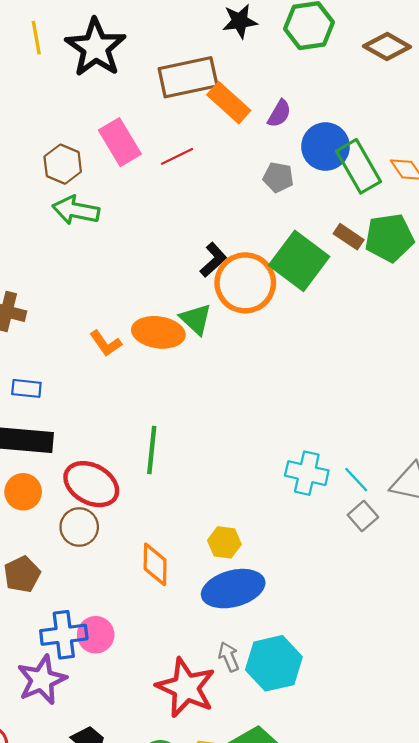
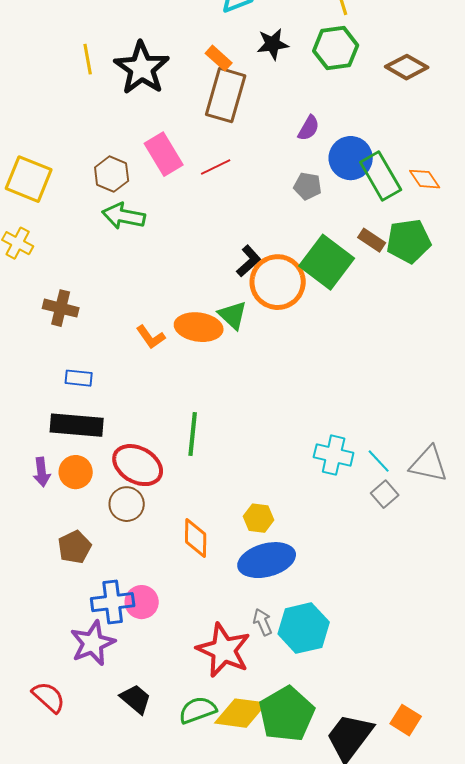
brown rectangle: (188, 77) -> (226, 95), turned -62
orange rectangle: (229, 103) -> (219, 58), moved, size x0.7

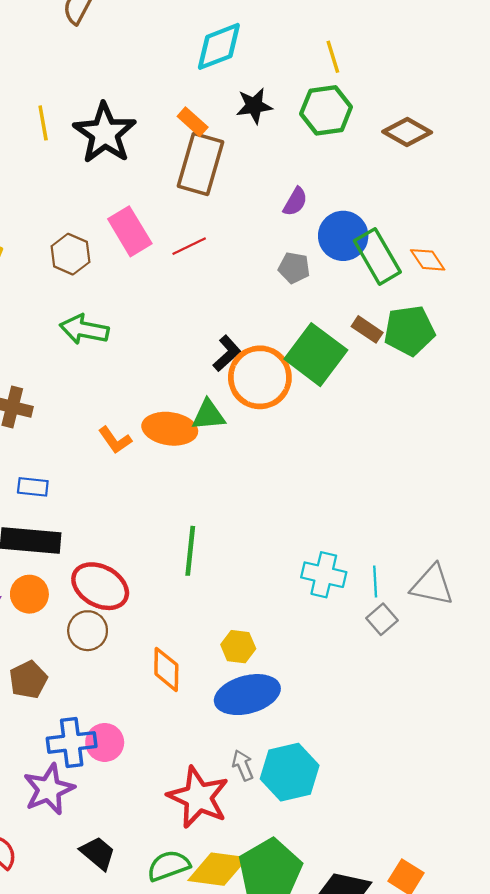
green arrow: (124, 216) -> (84, 329), moved
green triangle: (233, 315) -> (209, 415), turned -48
green line: (193, 434) -> (190, 551), moved
cyan line: (379, 461) -> (375, 582), turned 40

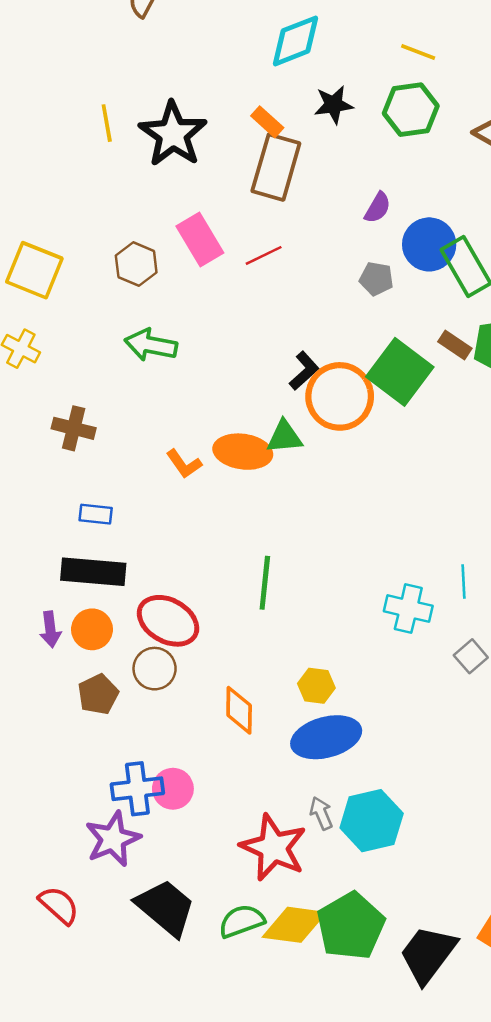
yellow line: (333, 57) -> (418, 52), turned -52
cyan line: (375, 582) -> (463, 582), moved
brown pentagon: (28, 680) -> (98, 694), moved
black trapezoid: (98, 853) -> (166, 908), size x1.6

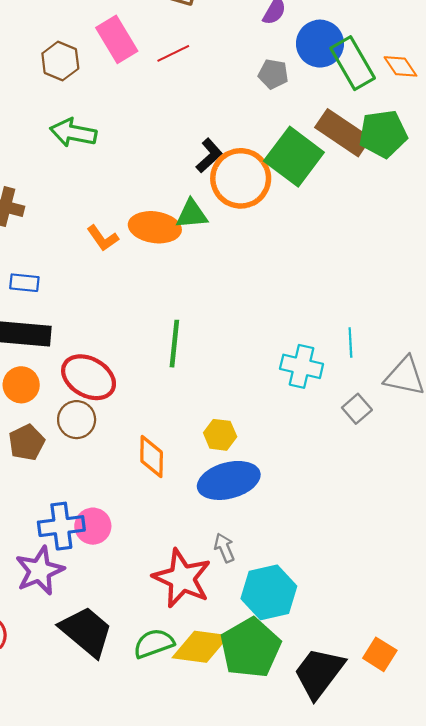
brown rectangle: (455, 345) -> (343, 133), size x1.8
cyan hexagon: (372, 821) -> (269, 592), moved

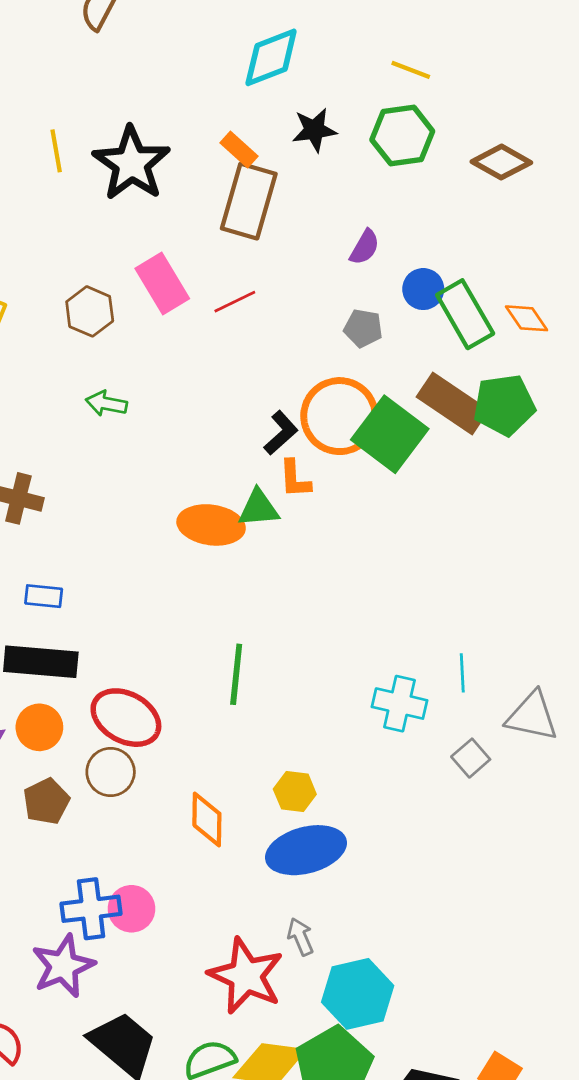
blue circle: (320, 44) -> (423, 289), size x0.7
green arrow: (73, 133) -> (106, 404), size x0.7
orange circle: (241, 178) -> (339, 416), moved
orange L-shape: (103, 238) -> (295, 479), moved, turned 32

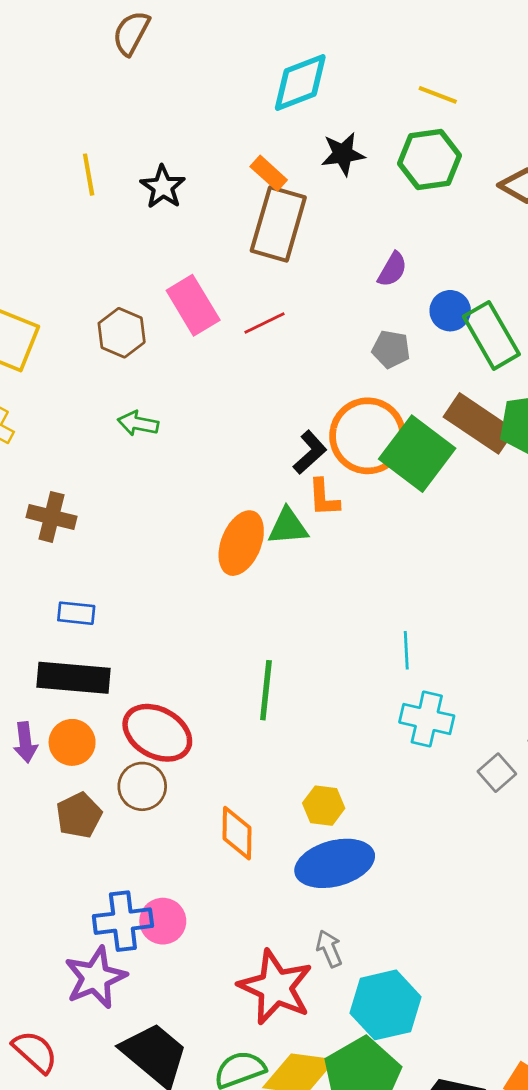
black star: (132, 163) -> (163, 187), size x0.6
orange ellipse: (211, 525) -> (241, 543), turned -76
cyan line: (462, 673) -> (406, 650), moved

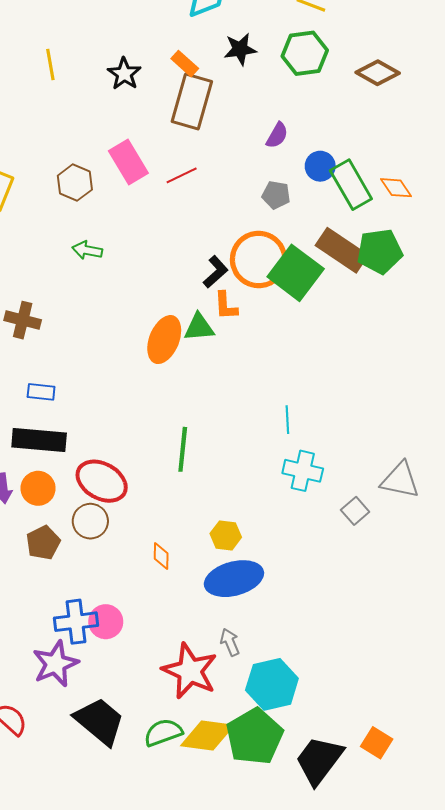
black star: (163, 187) -> (124, 74), moved
orange diamond: (237, 833) -> (161, 556), size x0.7

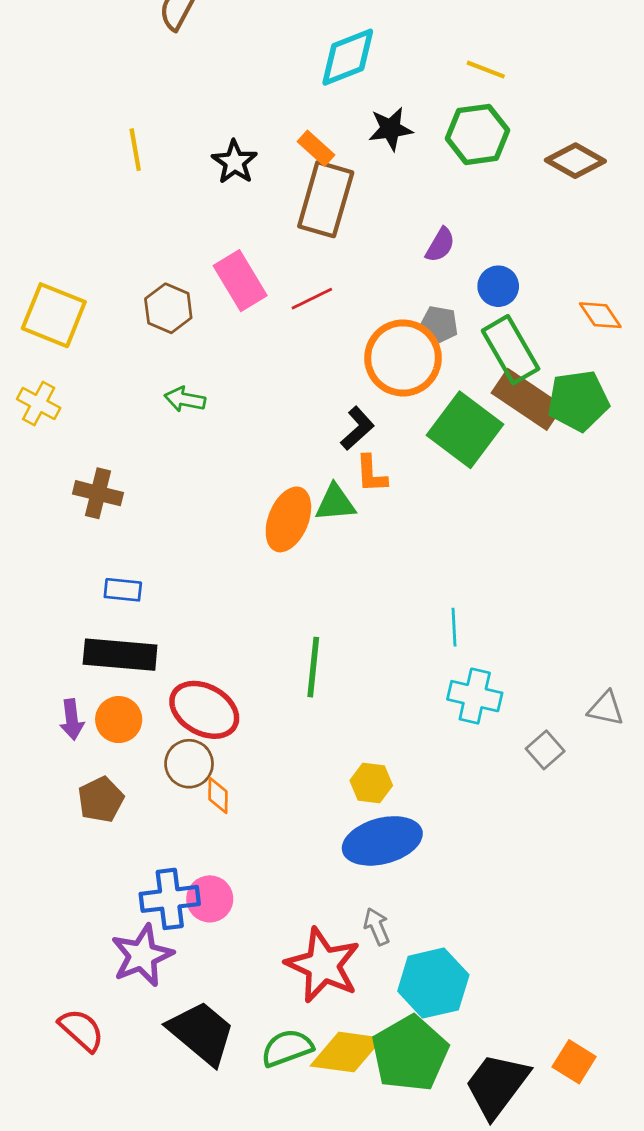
green rectangle: (351, 185) -> (511, 350), moved
orange circle: (259, 260) -> (403, 358), moved
gray triangle: (400, 480) -> (606, 708), size x0.7
brown pentagon: (43, 543) -> (101, 800), moved
orange diamond: (161, 556) -> (218, 795), moved

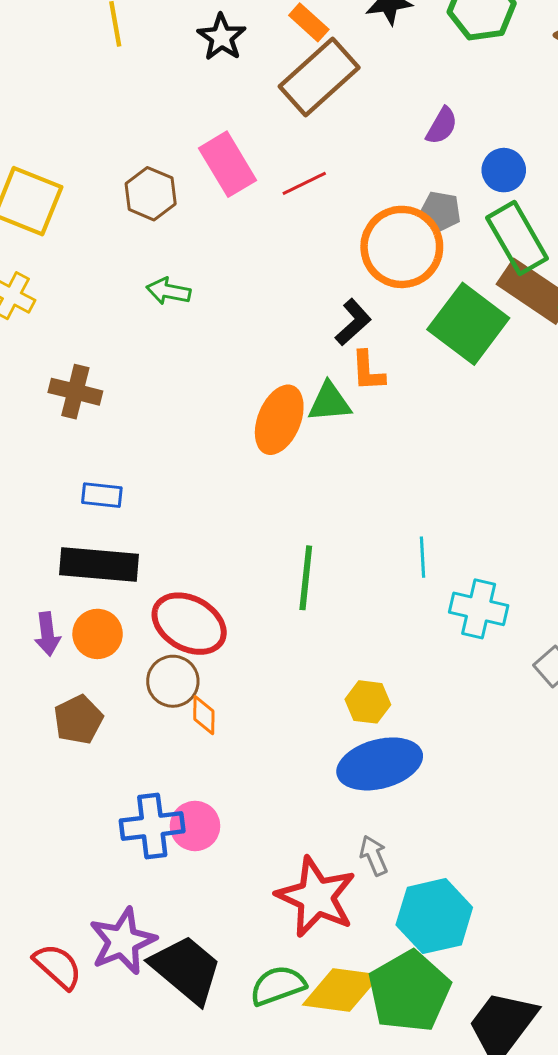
brown rectangle: (326, 199) -> (319, 77), turned 32
cyan line: (454, 627) -> (423, 557), moved
purple star: (142, 956) -> (123, 941), moved

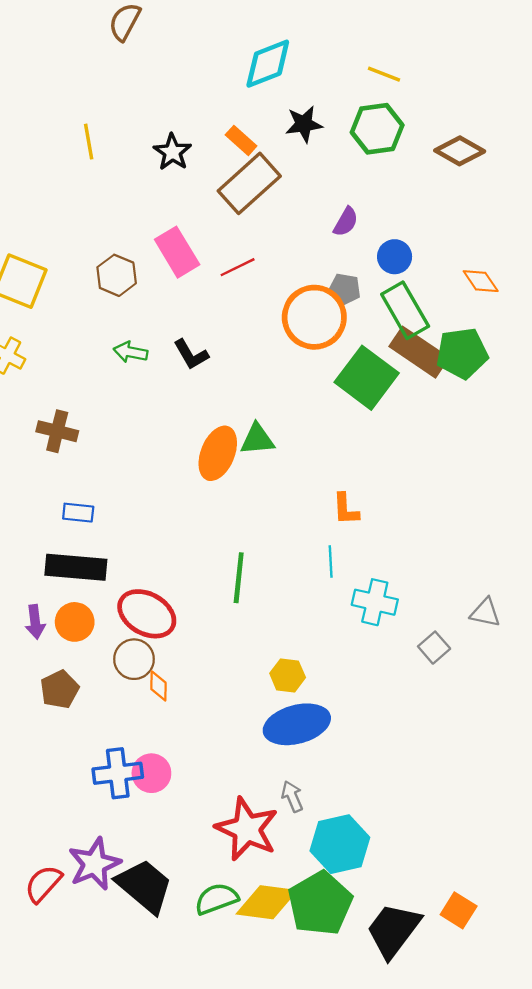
black L-shape: (353, 322) -> (191, 354), moved, turned 102
orange L-shape: (368, 371) -> (346, 509), moved
red semicircle: (58, 966) -> (43, 884), turned -90

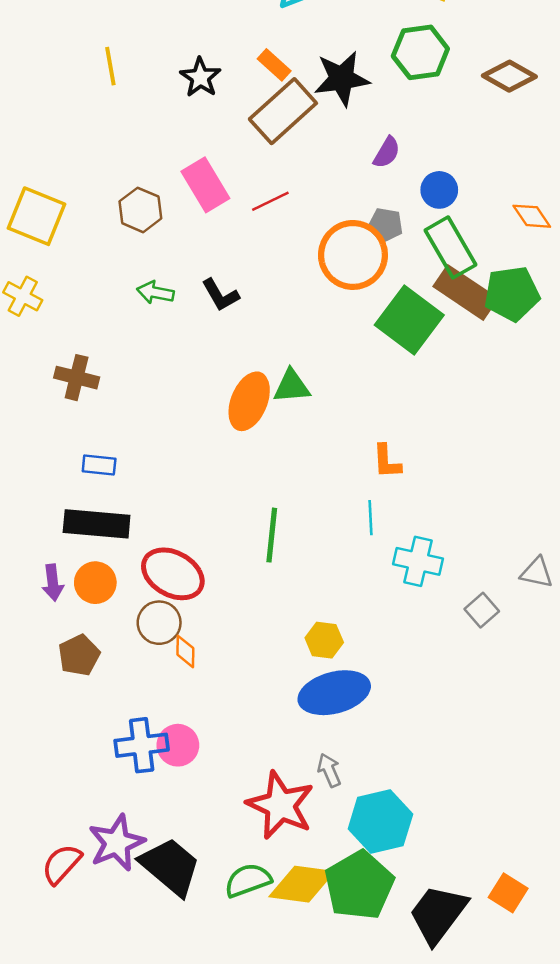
black star: (304, 124) -> (342, 79), moved, size x1.4

